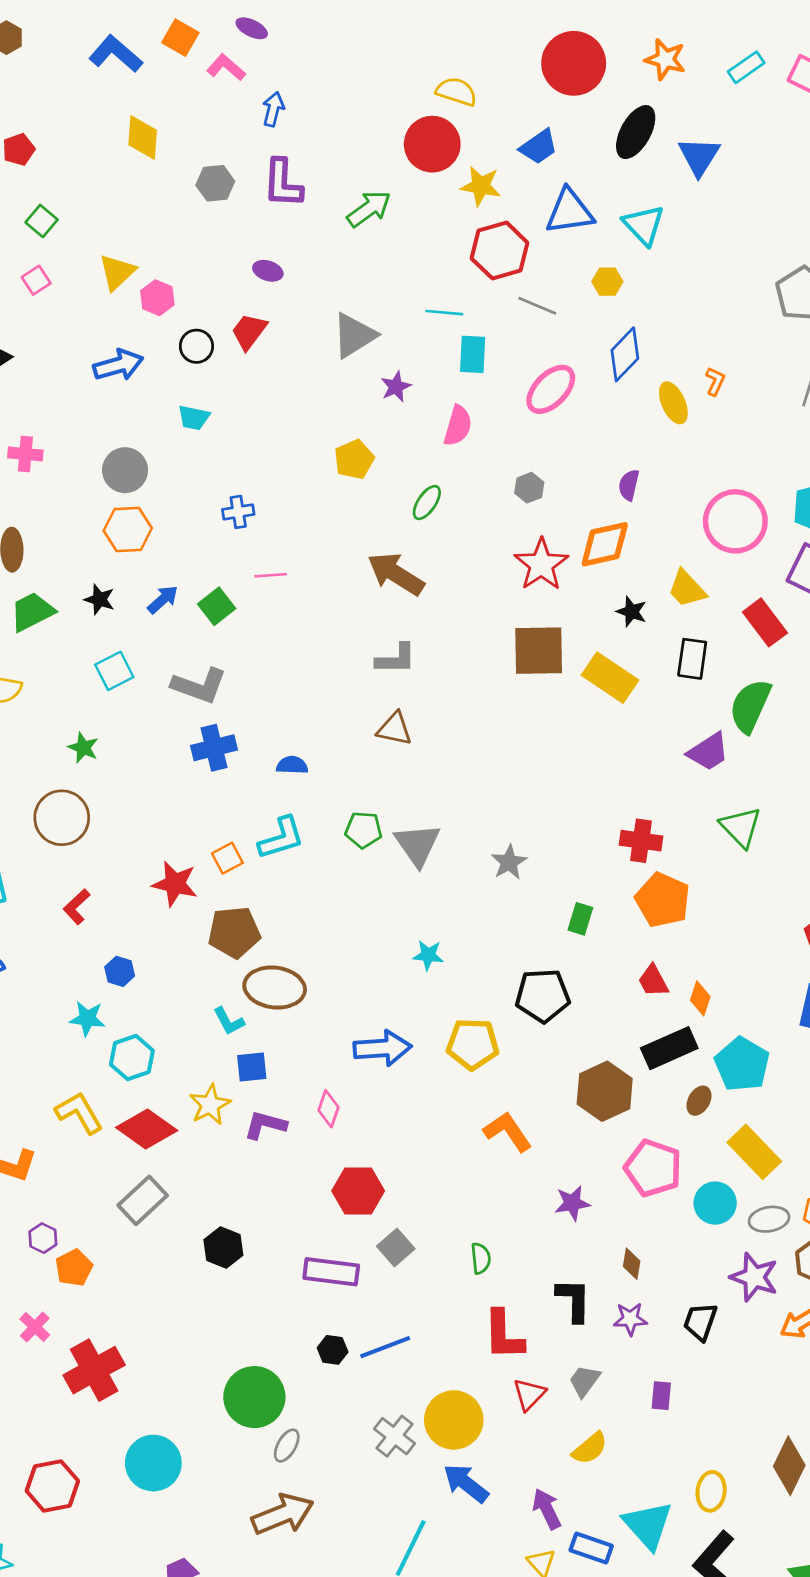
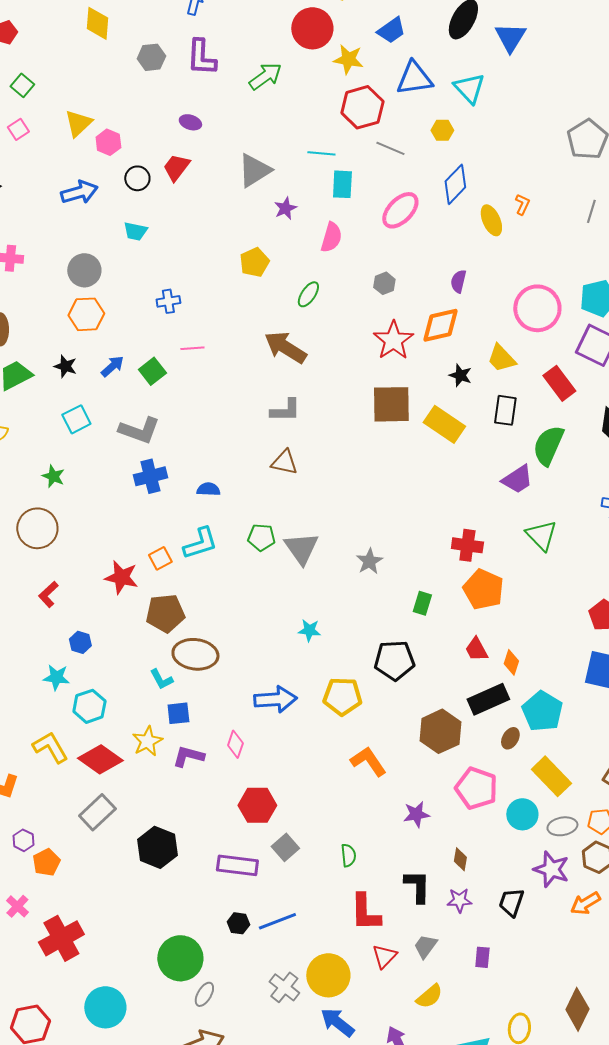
black hexagon: (223, 1248) -> (157, 847), size x1.4

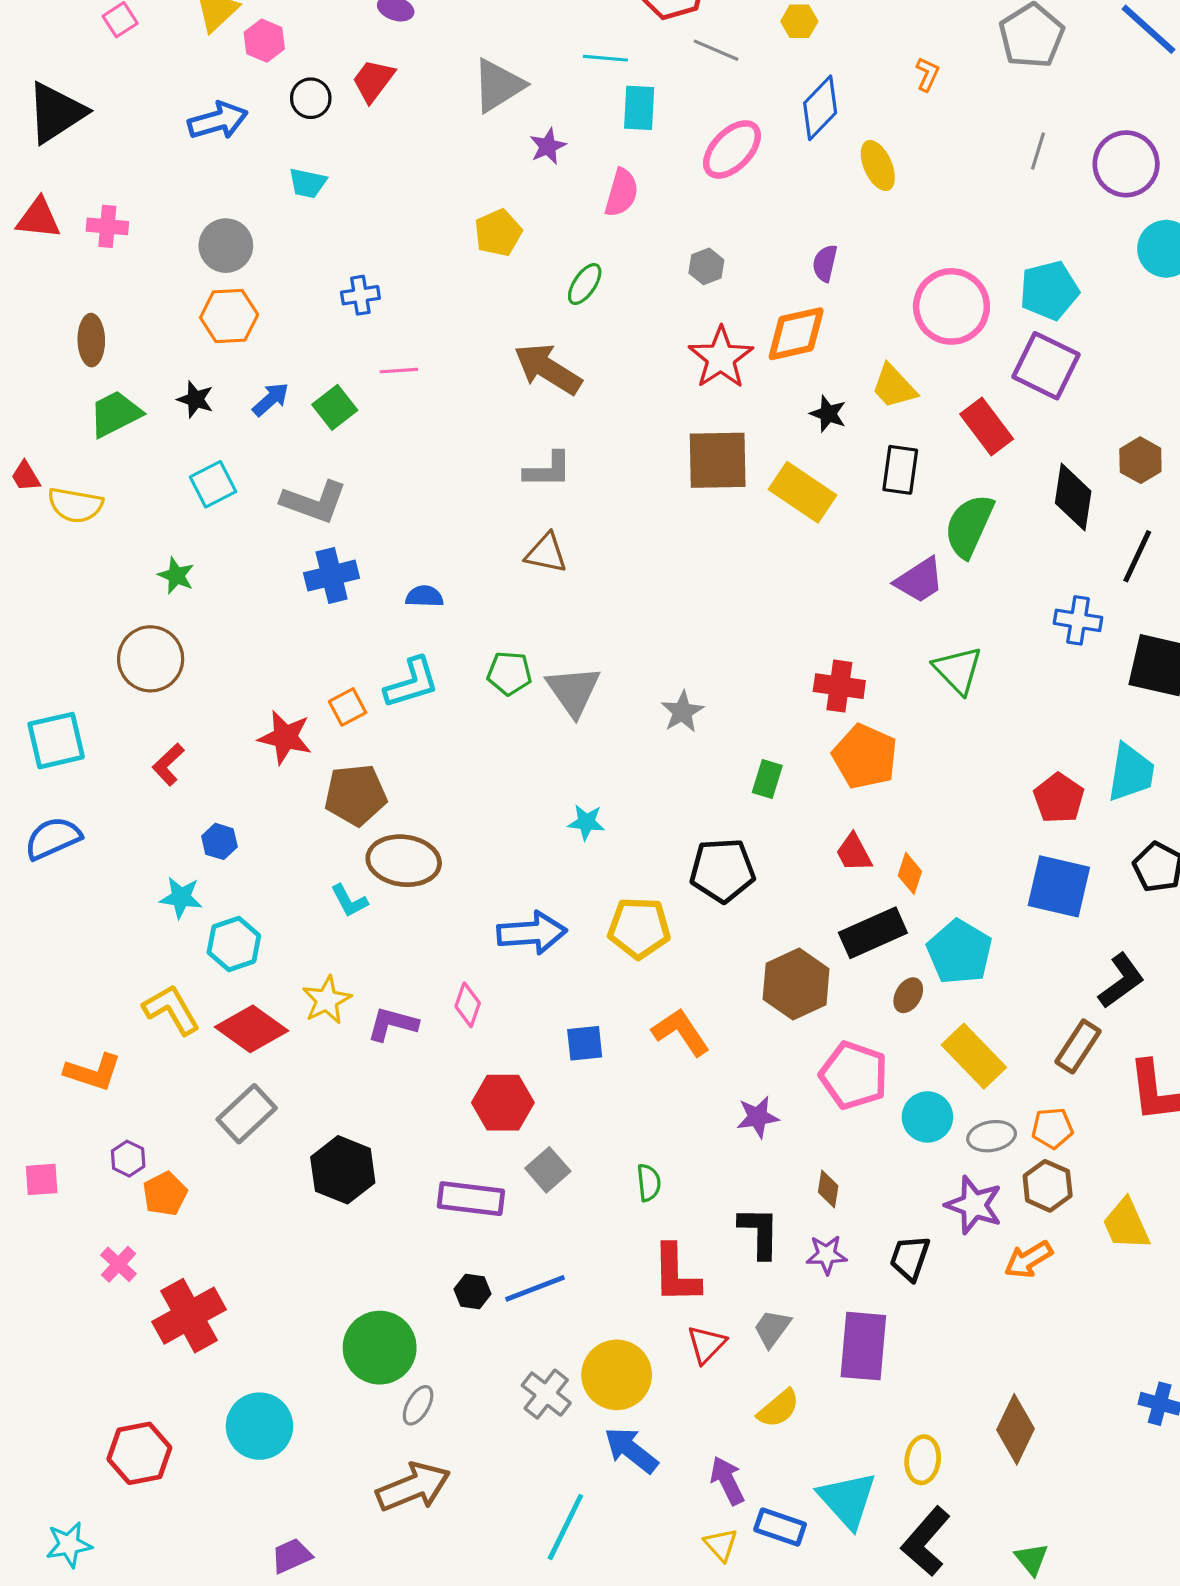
orange L-shape: (522, 204) -> (927, 74), moved
blue square: (178, 713) -> (585, 1043), moved
purple rectangle: (482, 957) -> (863, 1346), size x2.0

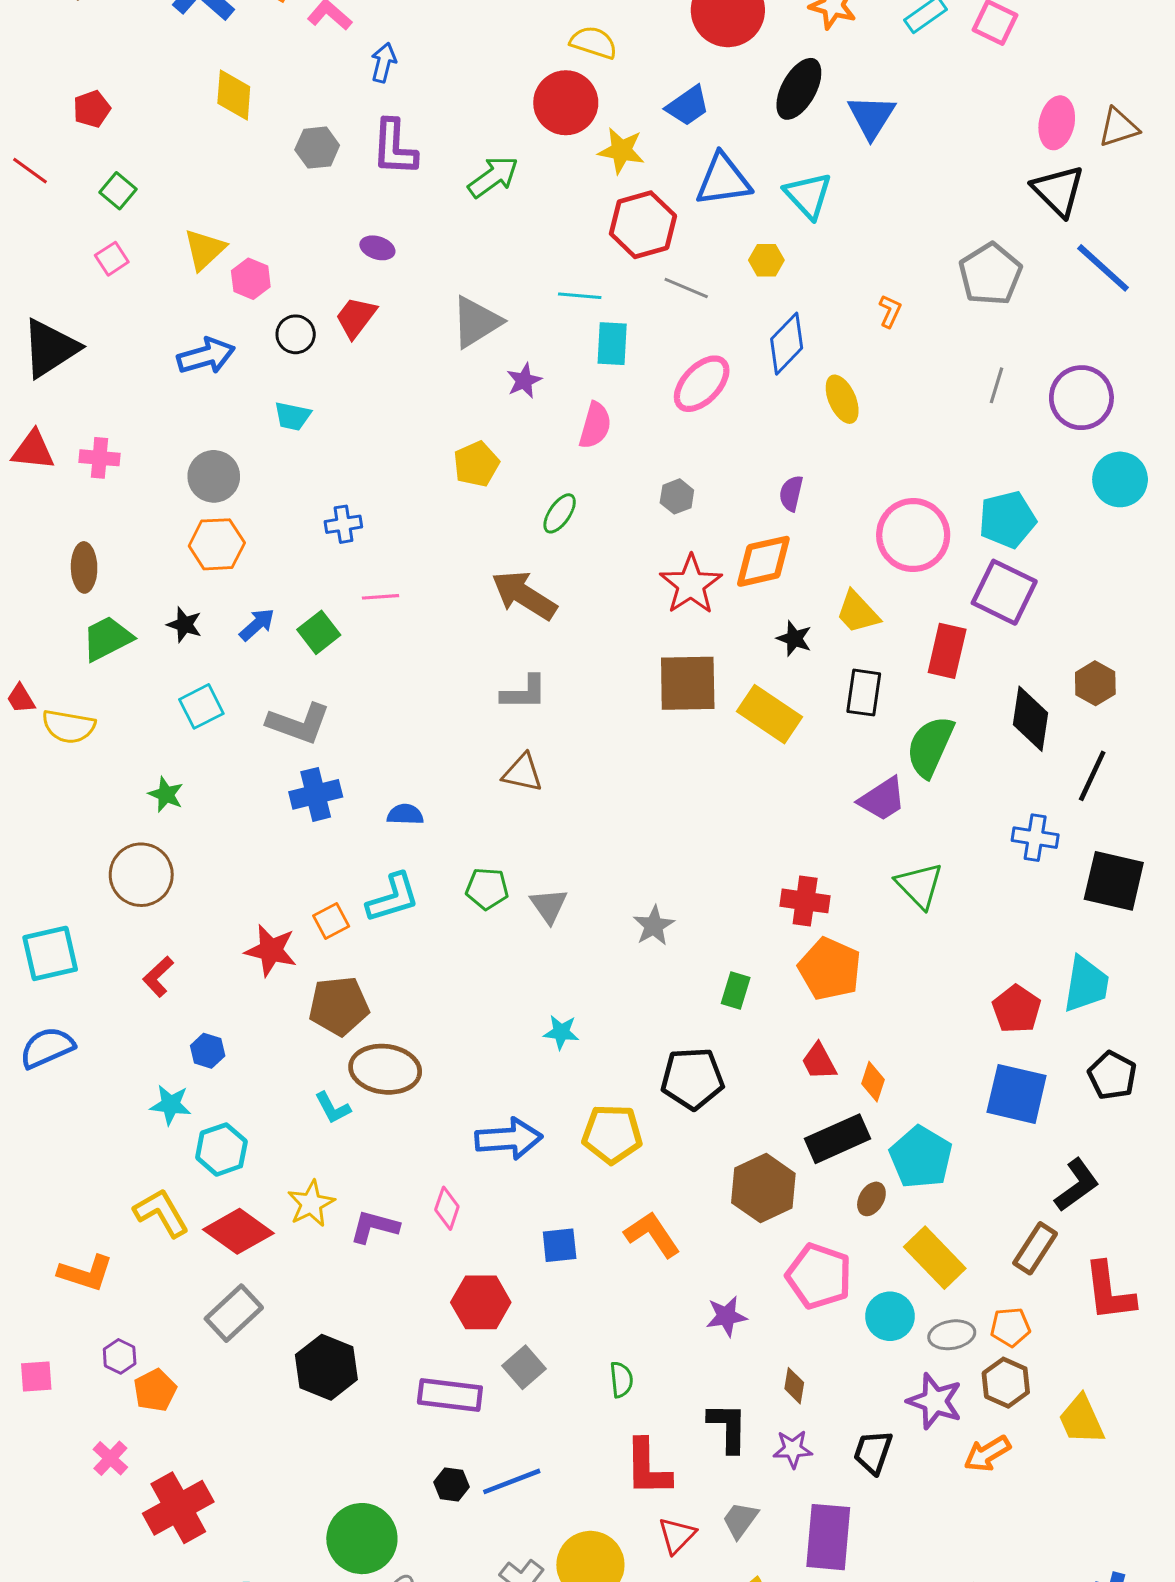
red rectangle: (987, 427) -> (947, 651), turned 50
gray triangle: (573, 691) -> (549, 906), size x0.7

